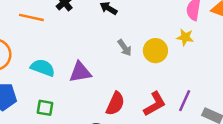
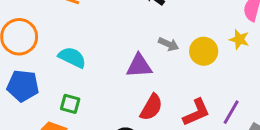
gray arrow: (125, 48) -> (169, 44), turned -36
purple triangle: (80, 72) -> (139, 66), moved

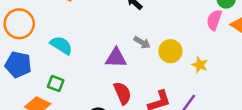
yellow star: (239, 39) -> (200, 65), moved
red semicircle: (151, 107) -> (122, 93), turned -60

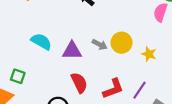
gray arrow: (142, 42) -> (100, 45), moved
cyan semicircle: (61, 45) -> (41, 42), moved

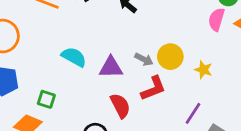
red L-shape: (113, 89) -> (153, 88), moved

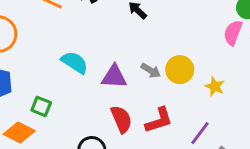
red L-shape: (153, 88) -> (159, 120), moved

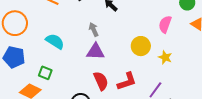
pink semicircle: (233, 33) -> (165, 24), moved
cyan semicircle: (75, 62) -> (55, 41), moved
gray arrow: (151, 71) -> (94, 29), moved, turned -144

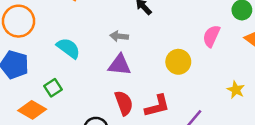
gray arrow: (94, 29) -> (119, 36), turned -64
yellow star: (165, 57) -> (236, 90), moved
green square: (45, 73) -> (53, 88), turned 32

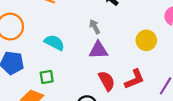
gray arrow: (119, 36) -> (95, 27), turned 64
green square: (53, 88) -> (47, 77), turned 32

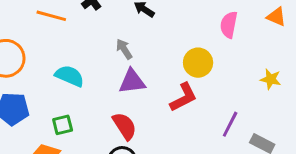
red L-shape: (134, 79) -> (183, 97), moved
red semicircle: (107, 81) -> (125, 126), moved

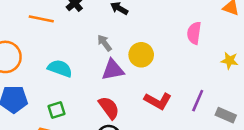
pink semicircle: (229, 25) -> (194, 33), moved
yellow circle: (198, 63) -> (141, 55), moved
red L-shape: (183, 97) -> (158, 101), moved, turned 60

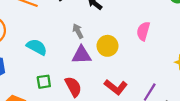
pink semicircle: (194, 33) -> (143, 31), moved
green square: (57, 110) -> (44, 82), moved

